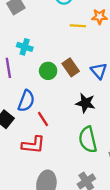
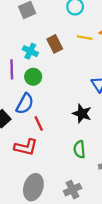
brown rectangle: (71, 67) -> (55, 44), moved
green circle: (48, 71) -> (33, 77), moved
green semicircle: (88, 140) -> (79, 149), size x0.7

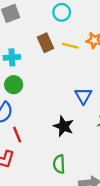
brown rectangle: (55, 44) -> (45, 43), moved
cyan cross: (30, 51) -> (12, 57), turned -32

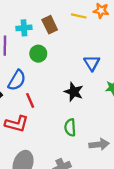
brown rectangle: (45, 43) -> (50, 25), moved
green circle: (14, 85) -> (38, 54), moved

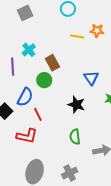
brown rectangle: (50, 25) -> (52, 63), moved
cyan cross: (24, 28) -> (29, 50), turned -32
green circle: (38, 54) -> (44, 80), moved

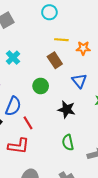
orange star: (97, 31) -> (83, 48), moved
brown rectangle: (52, 63) -> (55, 60), moved
green circle: (44, 80) -> (41, 86), moved

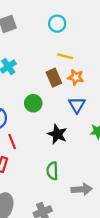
orange star: (83, 48) -> (76, 77), moved

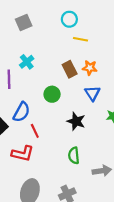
yellow line: (65, 56) -> (80, 39), moved

